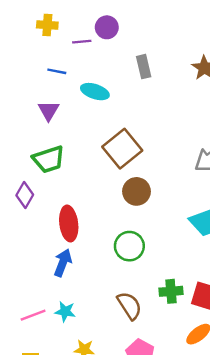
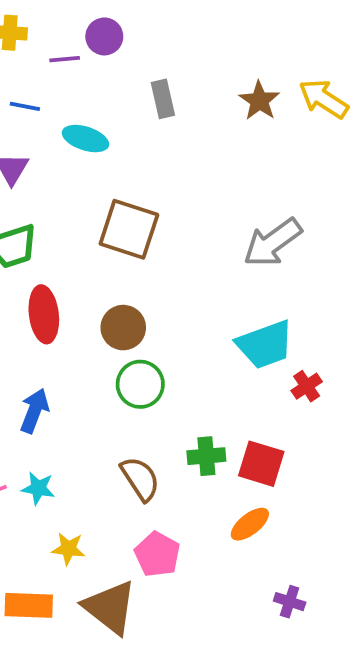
brown square: (122, 149) -> (129, 229), turned -33
brown circle: (136, 191) -> (123, 328), moved
red ellipse: (69, 224) -> (44, 314), moved

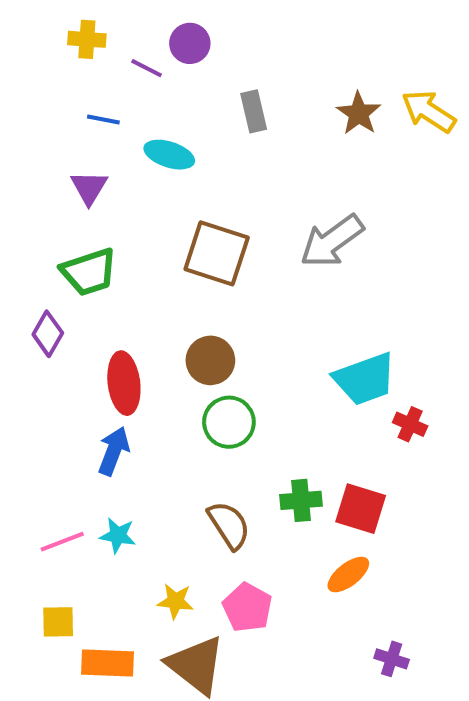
purple line: (65, 59) -> (147, 68), turned 32
gray arrow: (273, 242) -> (332, 241), moved
red ellipse: (44, 314) -> (124, 383), moved
red cross: (307, 386) -> (410, 424), turned -32
yellow star: (68, 549) -> (175, 601), moved

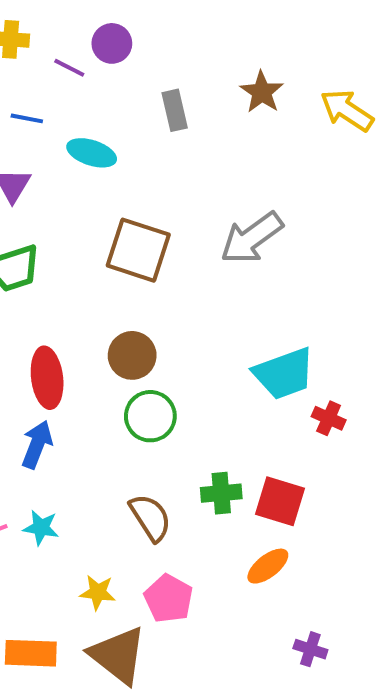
brown star: (359, 113) -> (262, 92), moved

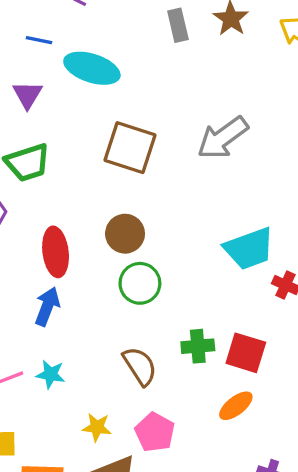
gray rectangle: (175, 110) -> (178, 25), moved
cyan ellipse: (92, 153) -> (92, 68), size x1.4

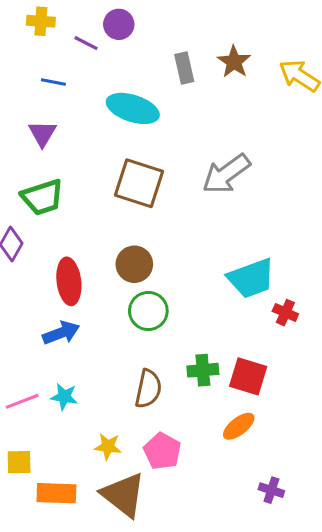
cyan ellipse: (92, 68) -> (133, 108), moved
blue arrow: (47, 307) -> (61, 333), turned 48
brown semicircle: (140, 366) -> (148, 389), turned 45

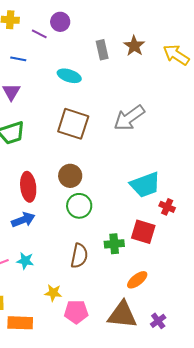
cyan ellipse: (133, 108) -> (69, 76), size x0.7
red square: (248, 376) -> (143, 232), moved
pink pentagon: (162, 451) -> (76, 312), moved, turned -30
purple cross: (271, 490) -> (158, 321), turned 35
brown triangle: (123, 495) -> (122, 315), moved, turned -32

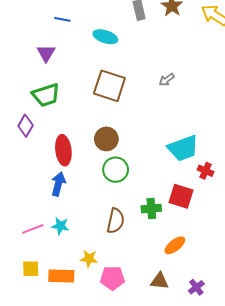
blue line: (18, 59) -> (62, 19), moved
gray arrow: (129, 118) -> (167, 80), size x0.5
blue arrow: (23, 220) -> (58, 184), turned -55
brown triangle: (122, 315) -> (160, 281), size x0.6
orange rectangle: (20, 323) -> (61, 276), moved

